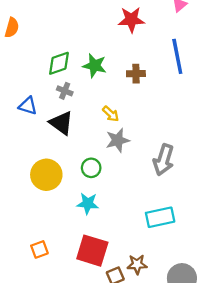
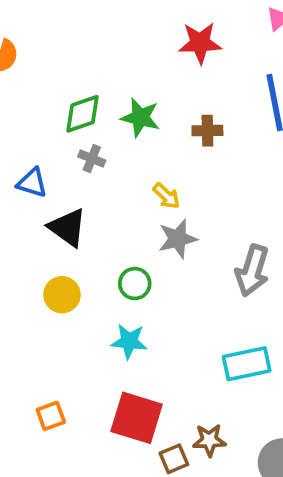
black triangle: (61, 123) -> (68, 228), moved
yellow circle: (46, 175) -> (62, 295), size x0.7

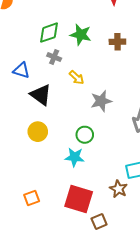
yellow arrow: (166, 196) -> (77, 77), moved
green circle: (135, 284) -> (85, 135), moved
brown star: (209, 440) -> (118, 189), moved, turned 30

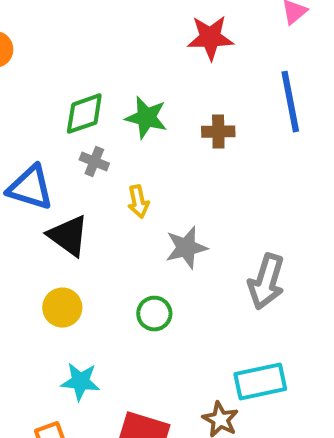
blue triangle: (21, 70) -> (30, 188), size x1.4
yellow arrow: (77, 77) -> (138, 202), turned 35
cyan star: (75, 157) -> (80, 382), moved

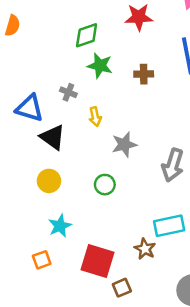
green diamond: (84, 114) -> (87, 35), moved
cyan star: (80, 382) -> (60, 226), turned -30

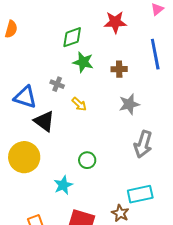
yellow arrow: (95, 117) -> (79, 104), turned -35
gray star: (124, 145) -> (129, 104), moved
yellow circle: (49, 181) -> (24, 157), moved, size x1.6
cyan star: (60, 226) -> (63, 185), moved

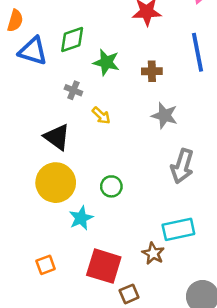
green diamond: (72, 37) -> (72, 40), moved
blue triangle: (25, 97) -> (33, 51), moved
gray star: (129, 104) -> (165, 116), turned 30
yellow circle: (24, 157) -> (56, 183), moved

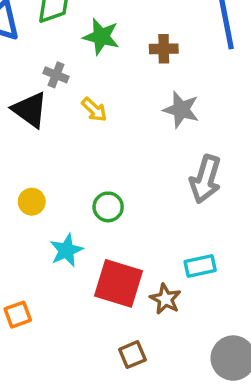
black triangle: (57, 137) -> (30, 110), moved
yellow circle: (56, 183) -> (32, 202), size x0.5
cyan rectangle: (178, 229) -> (200, 266), size x0.7
red square: (104, 266) -> (119, 283), moved

